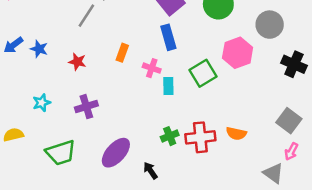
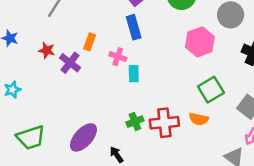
green square: (203, 73) -> (211, 90), moved
purple cross: (86, 107) -> (70, 63), moved, turned -35

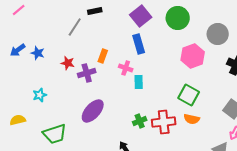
purple cross: (70, 63) -> (87, 73), turned 36
green square: (211, 90) -> (189, 95), moved, turned -30
purple ellipse: (83, 137) -> (93, 111), moved

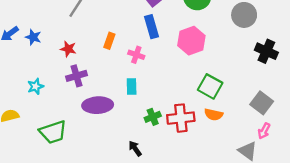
pink hexagon: (193, 56) -> (191, 41), moved
purple cross: (87, 73) -> (77, 76), moved
cyan rectangle: (139, 82) -> (132, 86), moved
purple ellipse: (93, 111) -> (98, 105), turned 45

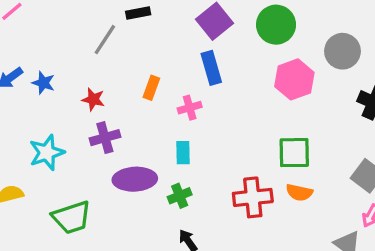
pink hexagon: (191, 41) -> (294, 79), moved
pink cross: (136, 55) -> (190, 108), turned -35
cyan star: (36, 86) -> (47, 153), size x1.5
green square: (210, 86) -> (294, 153), turned -30
green cross: (153, 117) -> (180, 196), moved

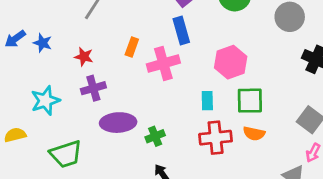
pink hexagon: (294, 79) -> (231, 62), moved
pink cross: (190, 108) -> (163, 63), size x1.6
cyan rectangle: (183, 153) -> (207, 101), moved

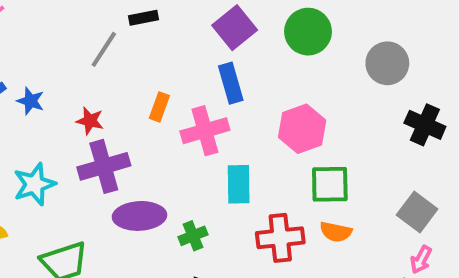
purple cross: (93, 88) -> (104, 166), size x1.4
cyan rectangle: (207, 101) -> (239, 184), moved, size x1.4

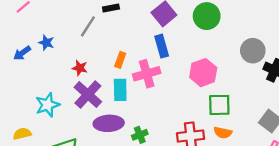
gray circle: (387, 63) -> (253, 51), moved
blue star: (30, 101) -> (46, 43), moved
purple cross: (104, 166) -> (88, 94), turned -32
cyan rectangle: (239, 184) -> (120, 90), moved

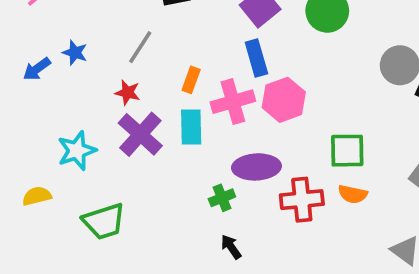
gray line: (88, 26) -> (140, 47), moved
pink hexagon: (203, 73) -> (284, 100), moved
purple ellipse: (109, 123) -> (256, 167), moved

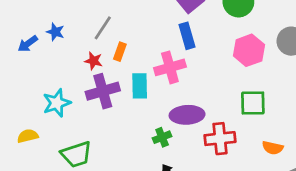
orange rectangle: (191, 80) -> (120, 52), moved
pink hexagon: (284, 100) -> (249, 50), moved
purple cross: (140, 134) -> (103, 91), turned 32
orange semicircle: (353, 194) -> (273, 148), moved

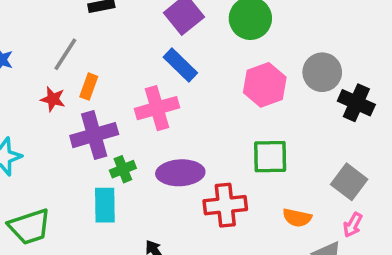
blue rectangle: (187, 36) -> (180, 65), turned -30
cyan rectangle: (140, 86) -> (105, 205), moved
purple cross: (103, 91) -> (94, 135), moved
green cross: (162, 137) -> (123, 169), moved

